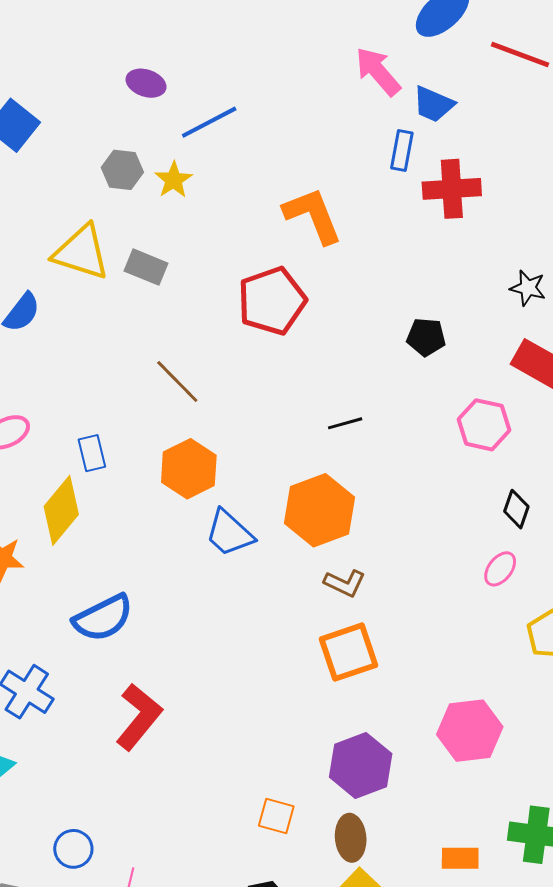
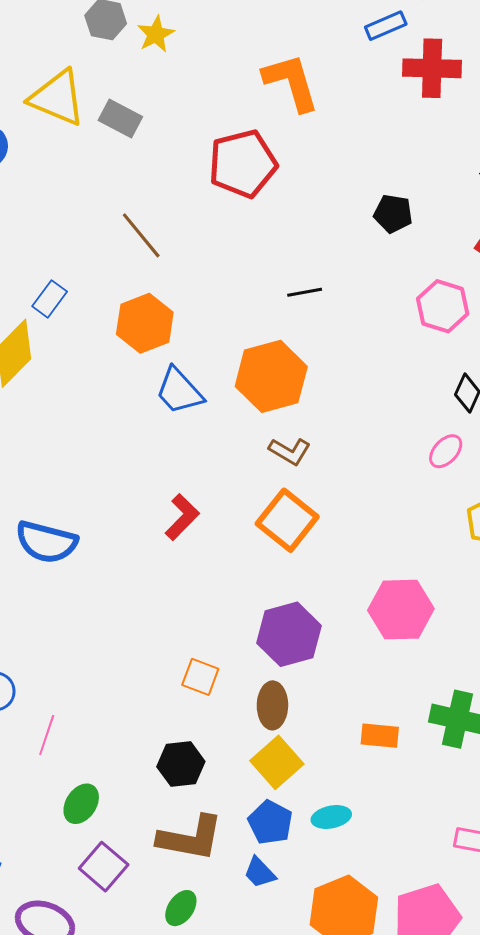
blue rectangle: (402, 151) -> (386, 26), turned 51
blue rectangle: (92, 453) -> (50, 299), turned 45
blue semicircle: (103, 618) -> (46, 542), moved, turned 36
orange square: (349, 652) -> (287, 520), turned -38
red L-shape: (139, 717) -> (182, 517), moved, size x0.7

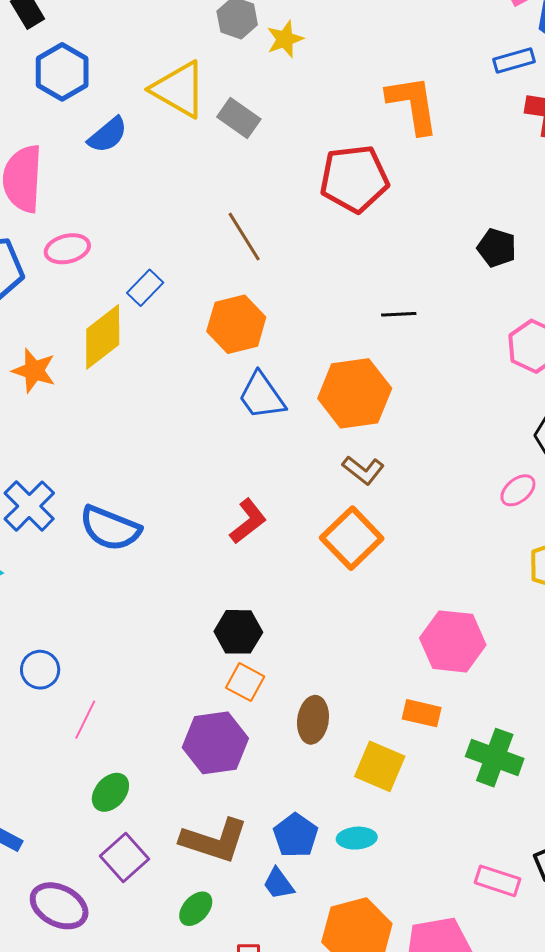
purple hexagon: (289, 634) -> (215, 743), moved
orange rectangle: (380, 736) -> (422, 713), moved
yellow square: (277, 762) -> (380, 766), moved, turned -33
black hexagon: (181, 764) -> (238, 632), moved

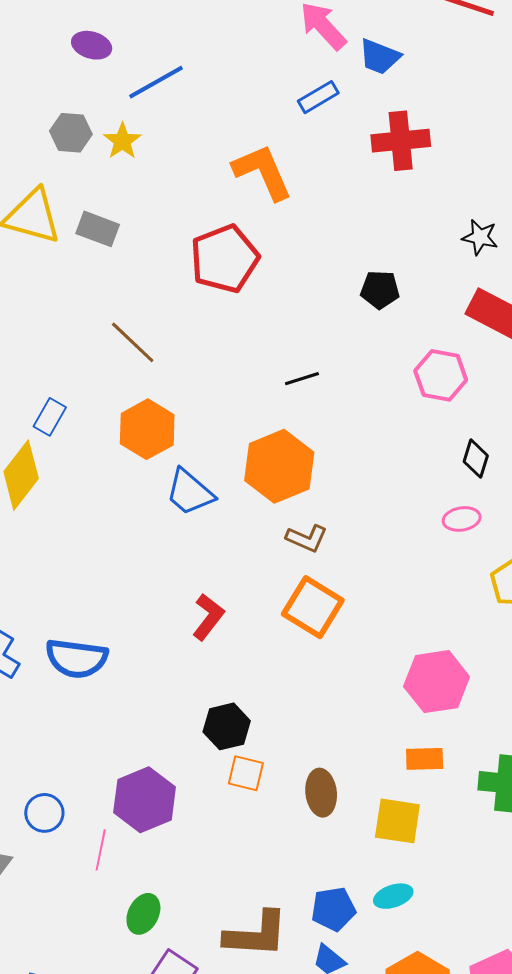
blue rectangle: (514, 61) -> (318, 97), moved
pink ellipse: (518, 490) -> (462, 519), turned 45
purple hexagon: (215, 743) -> (145, 800), moved
blue pentagon: (296, 835) -> (333, 909), turned -30

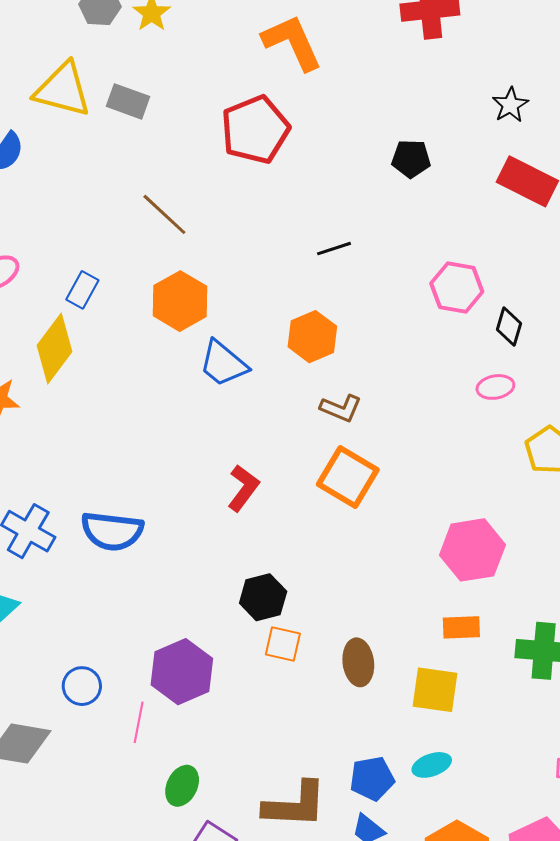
black star: (480, 237) -> (510, 105), turned 30
pink hexagon: (441, 375) -> (457, 287), moved
orange hexagon: (279, 466) -> (312, 337), size x0.7

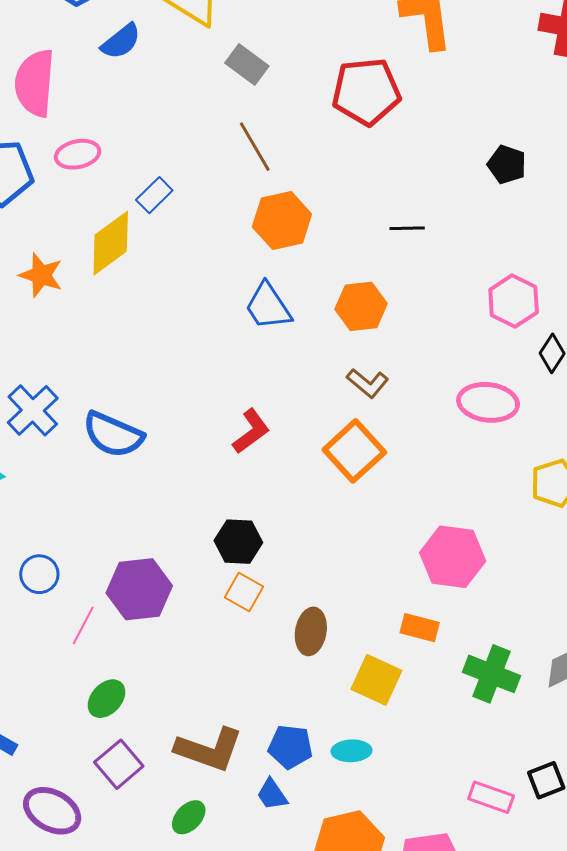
gray rectangle: (128, 101) -> (247, 64), moved
orange hexagon: (180, 301) -> (282, 220), moved
pink ellipse: (495, 387) -> (488, 402), moved, size x1.6

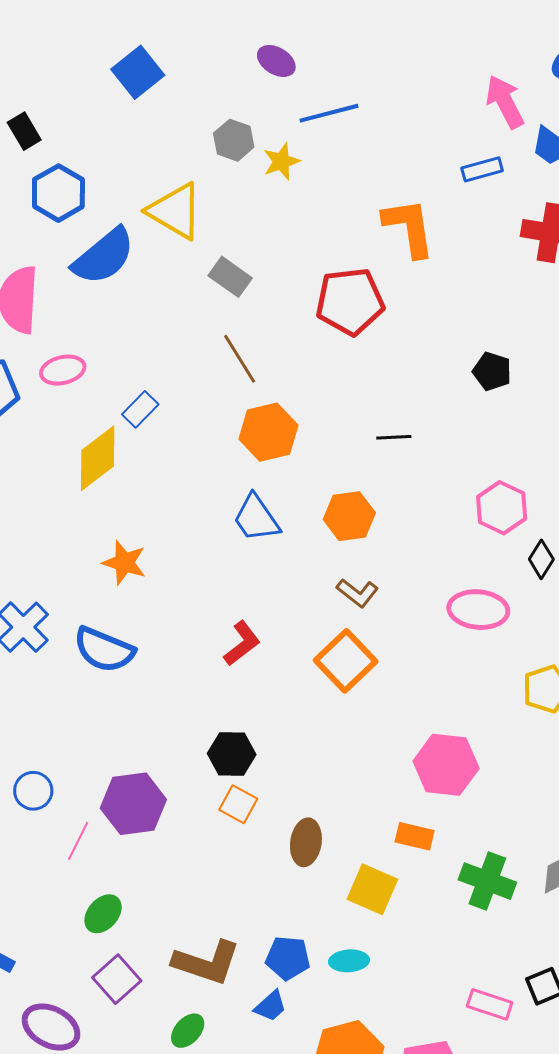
blue semicircle: (121, 41) -> (104, 256), size x1.6
orange star: (41, 275) -> (124, 563), moved
blue trapezoid: (272, 794) -> (271, 1006), turned -96

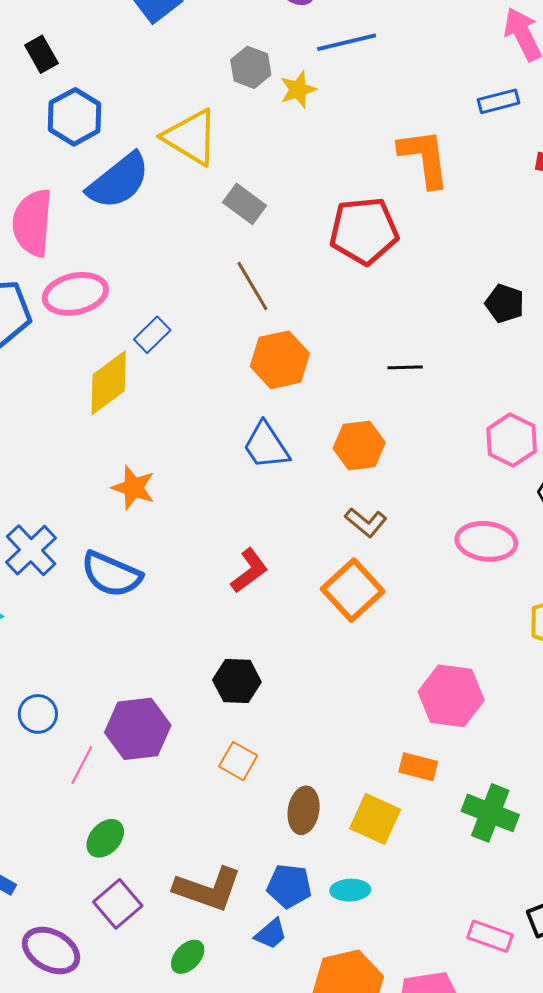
pink ellipse: (63, 370) -> (75, 294), size x1.4
orange square: (238, 804) -> (238, 761), moved
brown ellipse: (306, 842) -> (304, 810), moved

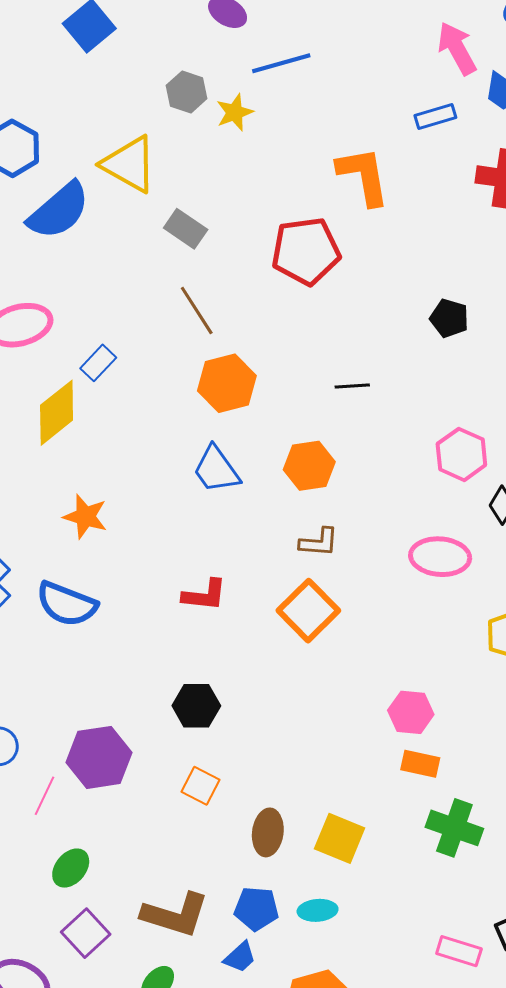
brown L-shape: (366, 522) -> (319, 542), turned -33
red L-shape: (249, 571) -> (204, 595), turned 45
pink hexagon: (451, 696) -> (411, 712), size x0.7
orange rectangle: (418, 767) -> (420, 764), moved

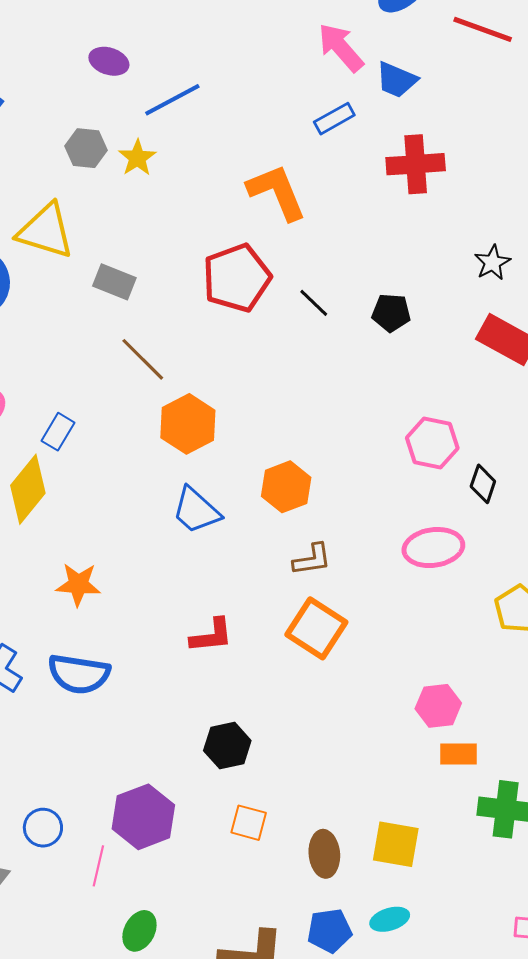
black line: (352, 386) -> (314, 303), moved, turned 60

